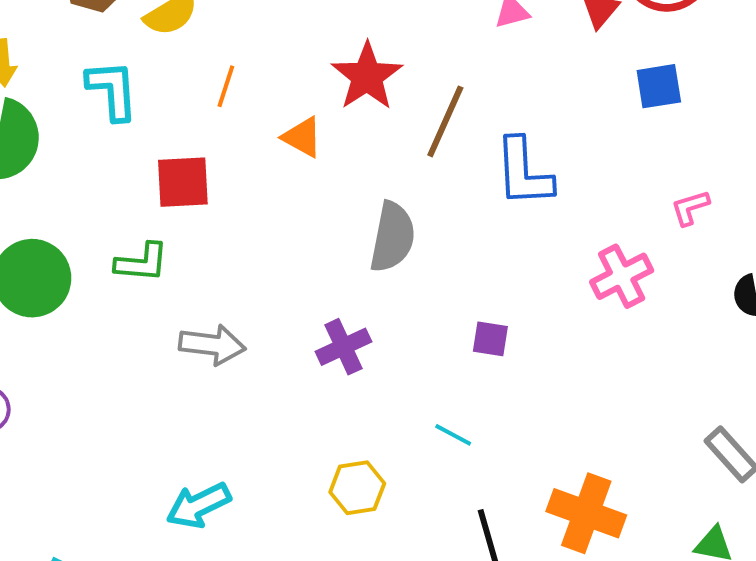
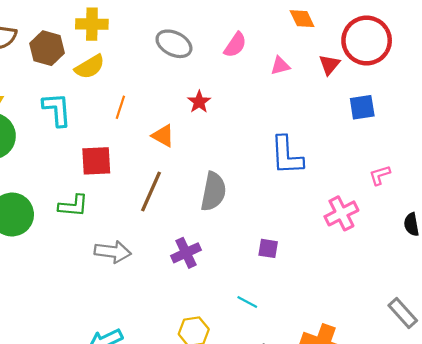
red star: (367, 76) -> (199, 102), size x0.6
brown line: (445, 121) -> (151, 192), moved

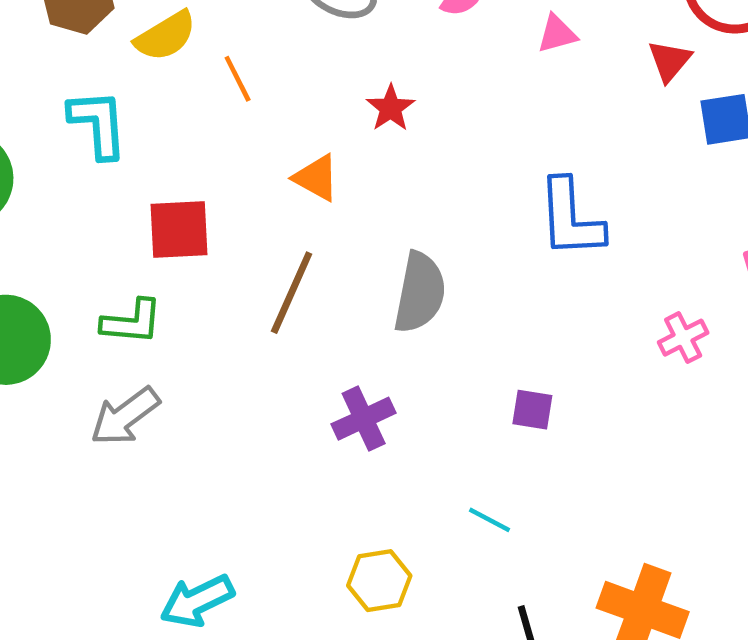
red triangle: (329, 65) -> (670, 61), moved
orange line: (120, 107) -> (238, 79), moved, turned -45
pink cross: (341, 213) -> (683, 338), size x0.7
gray arrow: (113, 252) -> (125, 416), moved, turned 136

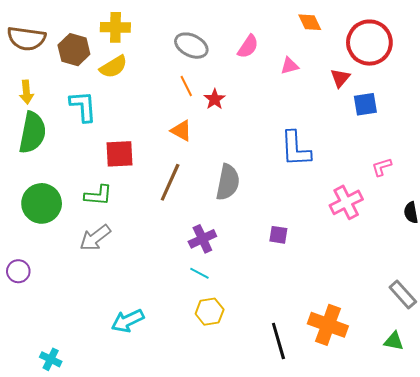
orange line: (238, 79) -> (186, 86), moved
pink cross: (683, 338) -> (346, 202), size x1.5
cyan line: (490, 520) -> (199, 273), moved

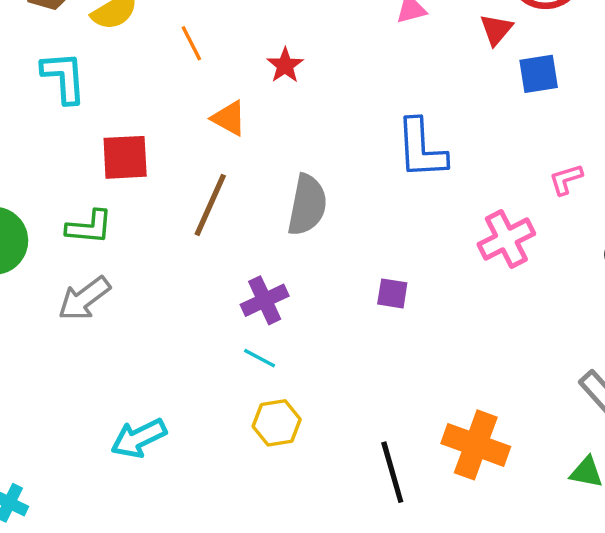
orange line: (186, 86) -> (191, 43), moved

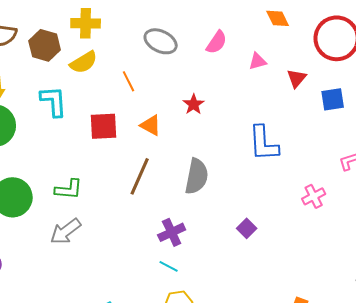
red triangle: (496, 30) -> (297, 78), moved
red star: (285, 65) -> (194, 104), moved
red square: (125, 157) -> (104, 126), moved
pink cross: (506, 239) -> (314, 196), size x0.7
purple square: (392, 293) -> (247, 228), turned 36

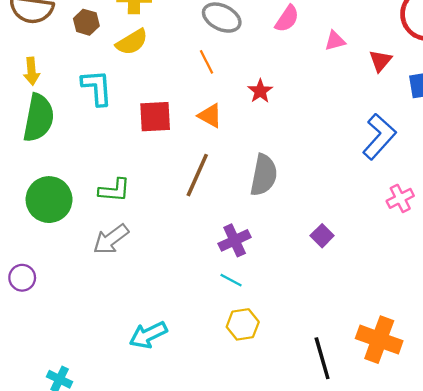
brown hexagon: (45, 45) -> (86, 22), size x0.7
orange line: (129, 81) -> (207, 62), moved
blue L-shape: (264, 143) -> (379, 137), moved, turned -135

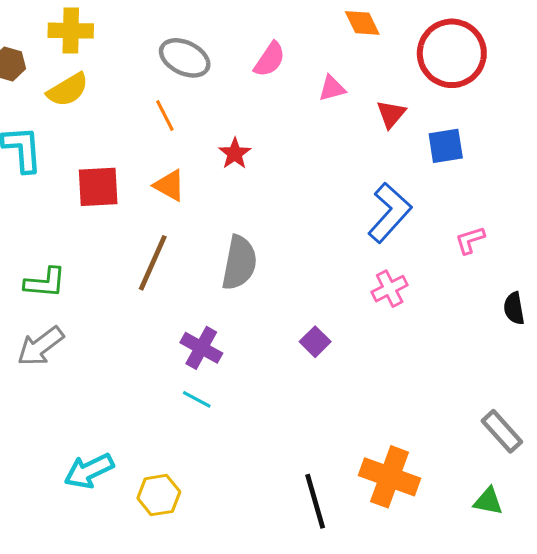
pink cross: (400, 198) -> (390, 289), moved
purple cross: (235, 240) -> (201, 348), turned -36
yellow hexagon: (243, 324) -> (159, 495), moved

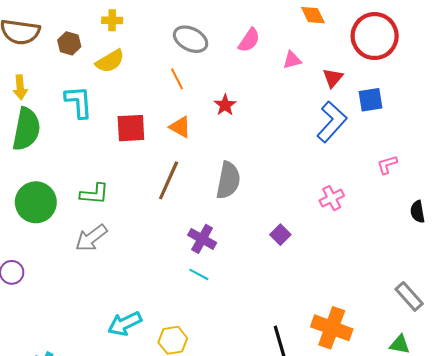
yellow cross: (71, 31) -> (112, 20), size x0.7
blue L-shape: (390, 213) -> (332, 122), moved

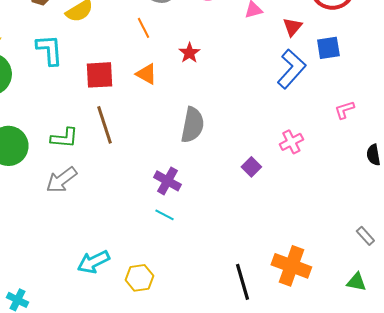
brown line: (169, 180) -> (104, 125), moved, turned -42
purple square: (280, 235) -> (251, 167), moved
gray rectangle: (409, 296) -> (365, 236), size x0.7

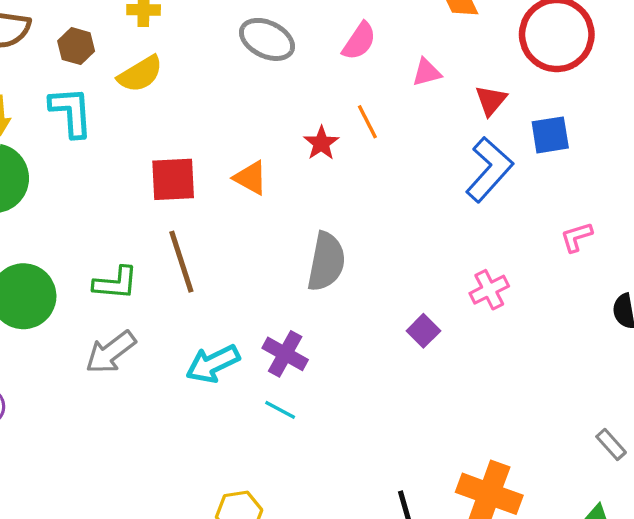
orange line: (143, 28) -> (367, 122), moved
cyan L-shape: (49, 50) -> (71, 112), moved
cyan arrow: (93, 262) -> (213, 364), moved

